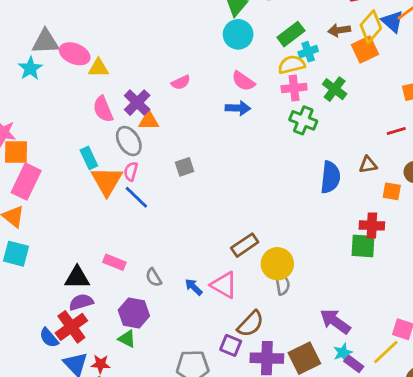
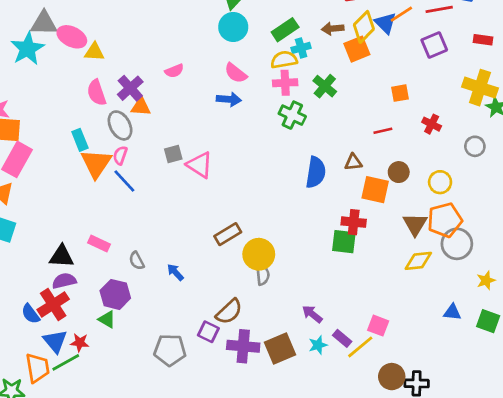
cyan star: (30, 68) -> (28, 49), size x1.4
orange square: (392, 191) -> (375, 190), size x1.5
pink triangle: (224, 285) -> (200, 165), moved
purple arrow: (335, 321) -> (312, 314), size x0.7
purple rectangle: (354, 364) -> (342, 338), moved

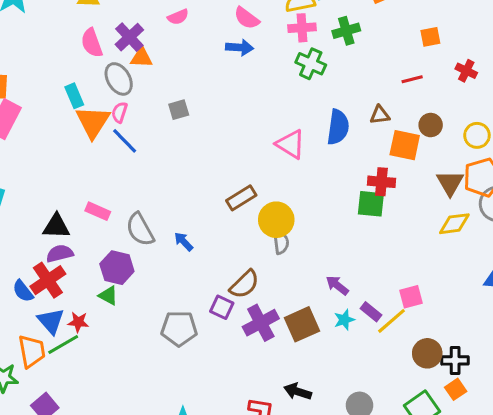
green cross: (325, 86) -> (346, 31), turned 35
pink triangle: (200, 165) -> (291, 144), moved
gray semicircle: (137, 261) -> (140, 229), size x1.6
pink square: (378, 326) -> (411, 297), turned -35
purple cross: (243, 346) -> (261, 323), turned -32

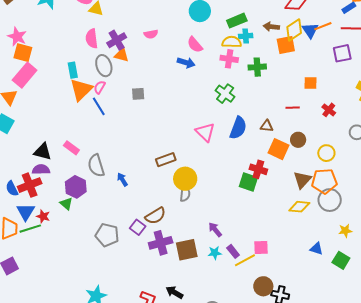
green cross: (311, 64) -> (225, 94), moved

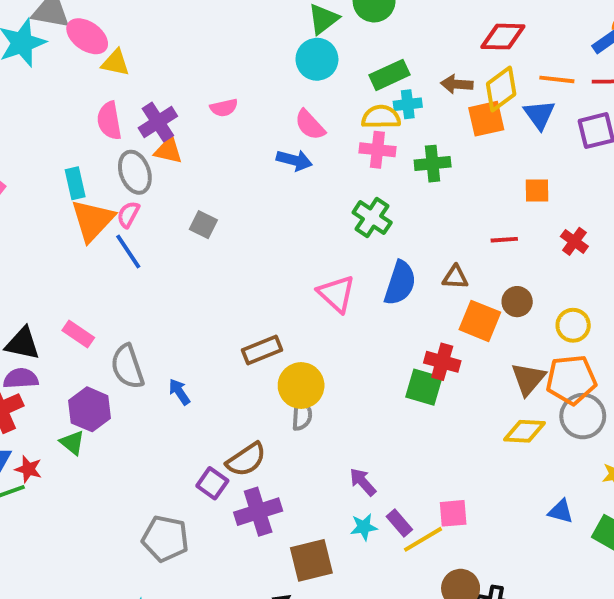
orange line: (323, 26) -> (557, 79), turned 30
blue triangle: (310, 30) -> (539, 115), moved
gray square: (138, 94) -> (203, 225), turned 32
gray pentagon: (107, 235) -> (165, 539), moved
brown square: (187, 250) -> (311, 560), moved

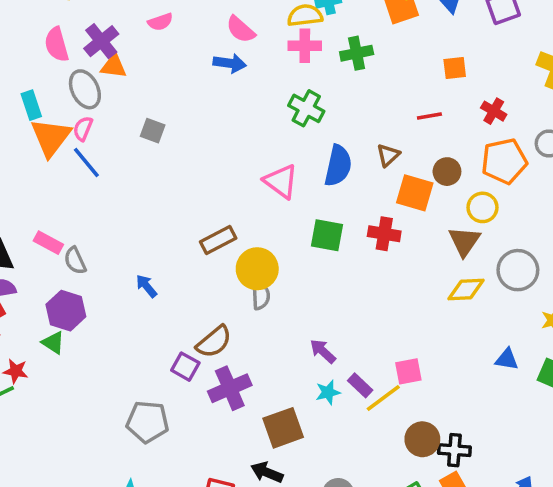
brown triangle: (455, 277) -> (388, 155), turned -40
yellow circle: (573, 325) -> (482, 207), moved
gray semicircle: (127, 367) -> (75, 261), moved, size x0.7
orange pentagon: (571, 380) -> (504, 161), moved
green square: (424, 387) -> (327, 235), moved

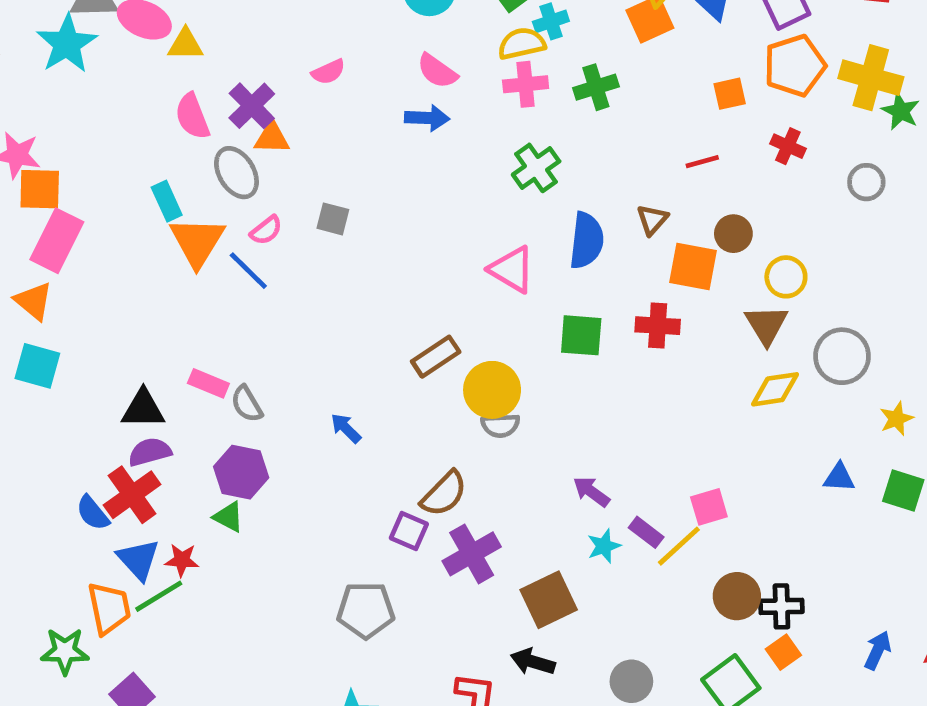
green cross: (306, 108) -> (536, 168), turned 32
pink semicircle: (83, 129) -> (266, 230), moved, turned -145
orange pentagon: (504, 161) -> (795, 66), moved
gray semicircle: (261, 296) -> (500, 425), turned 96

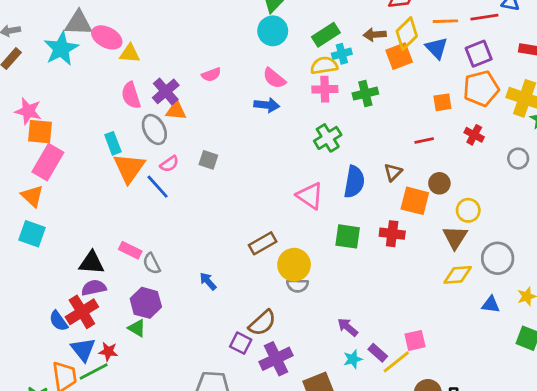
blue triangle: (839, 477) -> (491, 305), moved

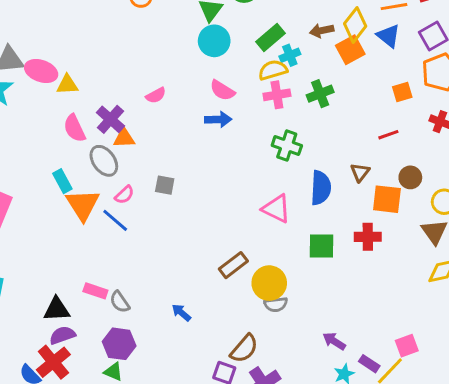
green cross: (328, 138) -> (287, 146), turned -32

